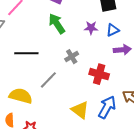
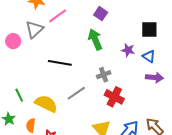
blue triangle: (113, 30) -> (149, 56), turned 48
red cross: (99, 74) -> (114, 97), moved

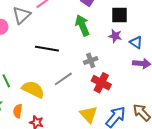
black square: (149, 29) -> (120, 15), moved

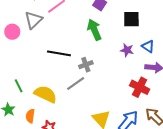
purple star: (115, 36) -> (127, 50), moved
gray cross: (91, 60) -> (86, 65), moved
red cross: (101, 83) -> (140, 87), moved

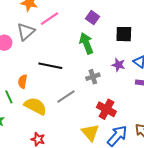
gray cross: (86, 65) -> (93, 77), moved
red cross: (140, 87) -> (106, 109), moved
orange semicircle: (30, 116) -> (23, 81), moved

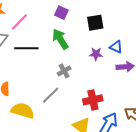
black line: (50, 66) -> (26, 48), moved
gray cross: (93, 77) -> (64, 71), moved
red cross: (106, 109) -> (93, 100), turned -30

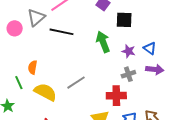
black square: (95, 23) -> (124, 20), moved
green arrow: (60, 39) -> (103, 42), moved
gray cross: (64, 71) -> (128, 74), moved

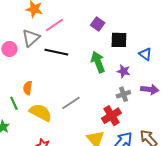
blue triangle: (150, 48) -> (145, 54), moved
red cross: (116, 96) -> (111, 116), turned -30

